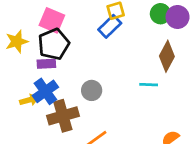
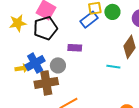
green circle: (160, 14) -> (112, 12), moved
purple rectangle: (46, 64) -> (75, 48), moved
gray circle: (92, 90) -> (58, 65), moved

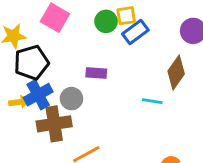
green circle: (112, 12) -> (106, 21), moved
blue rectangle: (89, 20) -> (135, 32), moved
black pentagon: (45, 28) -> (31, 63), moved

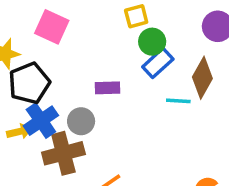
green circle: (106, 21) -> (152, 42), moved
blue rectangle: (135, 32) -> (158, 63), moved
cyan line: (152, 101) -> (178, 101), moved

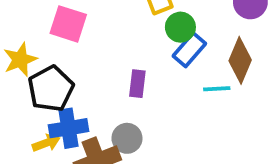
purple rectangle: (107, 88) -> (137, 84), turned -75
blue cross: (41, 121) -> (68, 128), turned 32
gray circle: (81, 121) -> (127, 138), moved

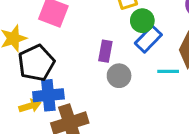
purple rectangle: (137, 84) -> (105, 51), moved
gray circle: (127, 138) -> (119, 76), moved

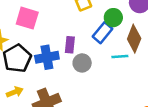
green circle: (142, 21) -> (113, 18), moved
blue cross: (48, 95) -> (47, 57), moved

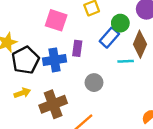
pink square: (27, 18) -> (56, 20), moved
gray circle: (82, 63) -> (94, 83), moved

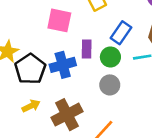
green circle: (120, 23) -> (110, 57), moved

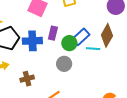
blue rectangle: (121, 33) -> (81, 37), moved
brown cross: (67, 115) -> (27, 79), size x0.6

